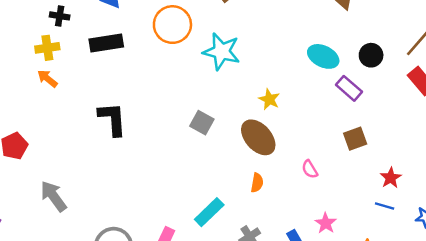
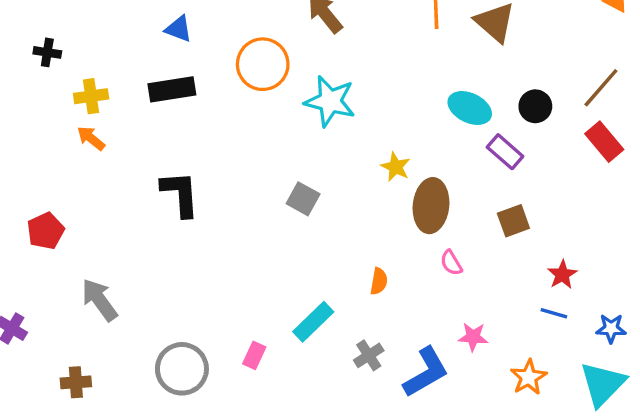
black cross: (60, 16) -> (47, 52), moved
brown ellipse: (258, 137) -> (431, 206), moved, turned 48
pink star: (326, 223) -> (473, 337), turned -30

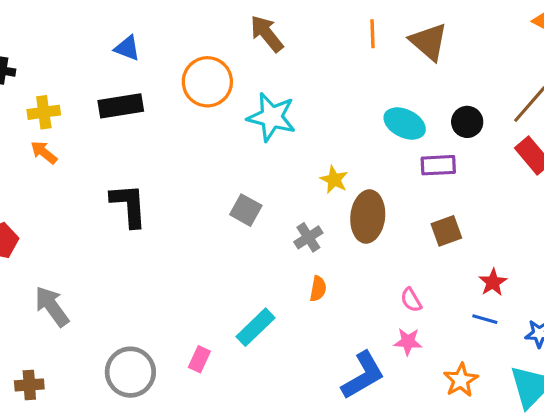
purple rectangle: (505, 152) -> (438, 165), turned -44
pink semicircle: (451, 263) -> (411, 300), moved
gray cross: (369, 355) -> (308, 237), moved

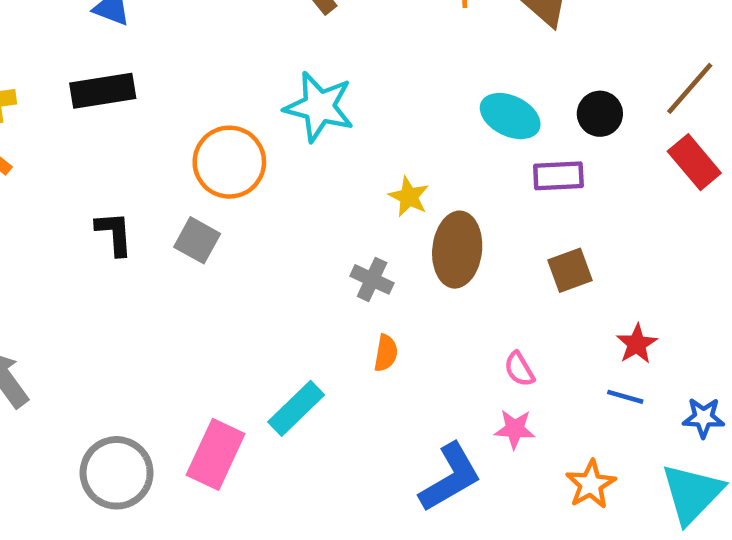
orange circle: (207, 82) -> (229, 162), moved
black L-shape: (129, 205) -> (114, 233), size x0.7
gray square: (246, 210) -> (197, 240), moved
gray cross: (308, 237) -> (372, 279), turned -32
pink rectangle: (199, 359) -> (216, 454), size x1.8

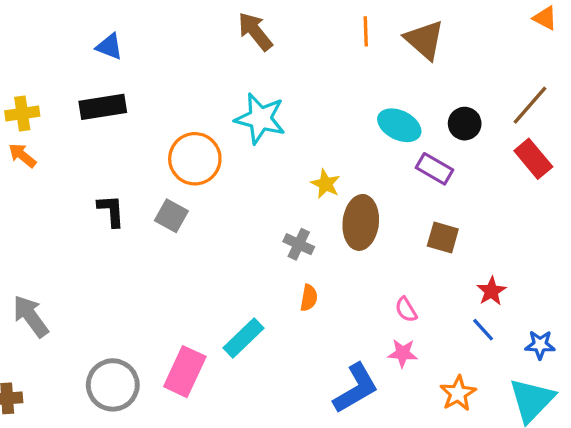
purple rectangle: (558, 176) -> (434, 169), turned 33
brown square: (570, 270) -> (443, 238), turned 36
blue line: (625, 397) -> (483, 330), turned 32

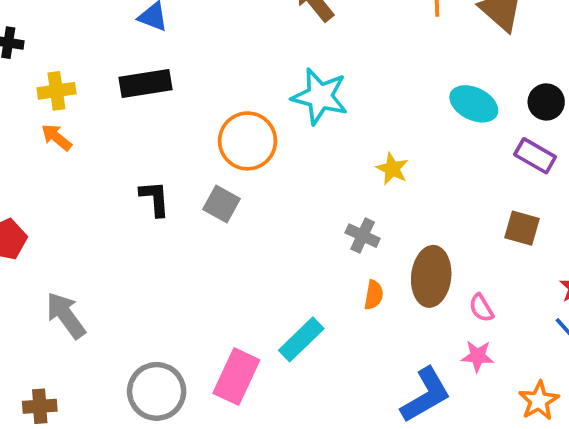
purple rectangle: (434, 169) -> (535, 156), moved
brown ellipse: (361, 222) -> (431, 276), moved

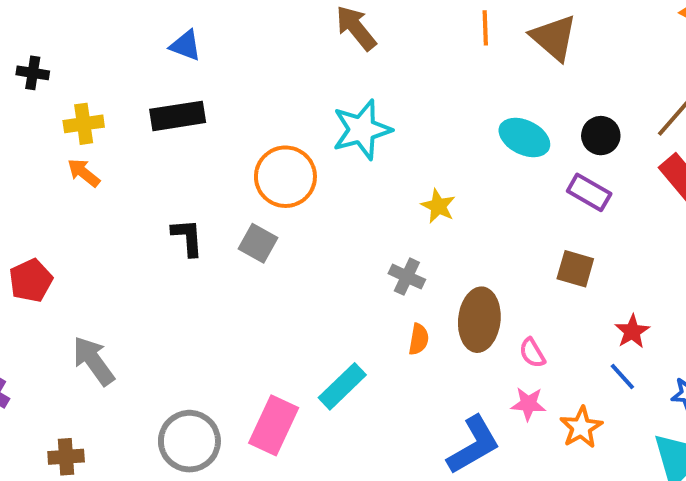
cyan star: (320, 96) -> (362, 130), turned -30
orange star: (539, 401) -> (581, 427), moved

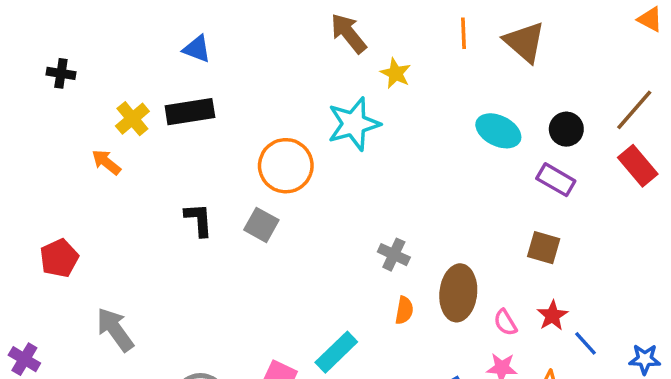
yellow cross: (84, 124) -> (132, 119), moved, turned -32
yellow star: (438, 206) -> (396, 73), moved
red star: (632, 331) -> (552, 316), moved

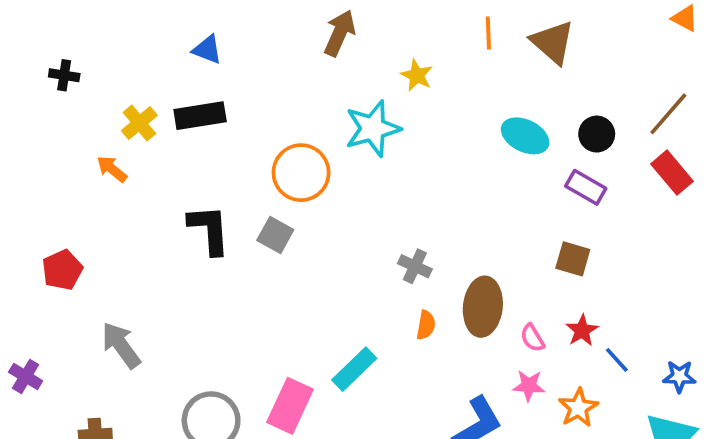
brown arrow: (348, 33) -> (340, 33), moved, turned 63
black L-shape: (199, 220) -> (209, 230), size x1.4

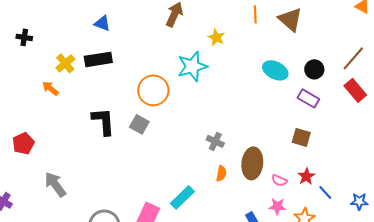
pink semicircle: (532, 338) -> (279, 180), turned -35

